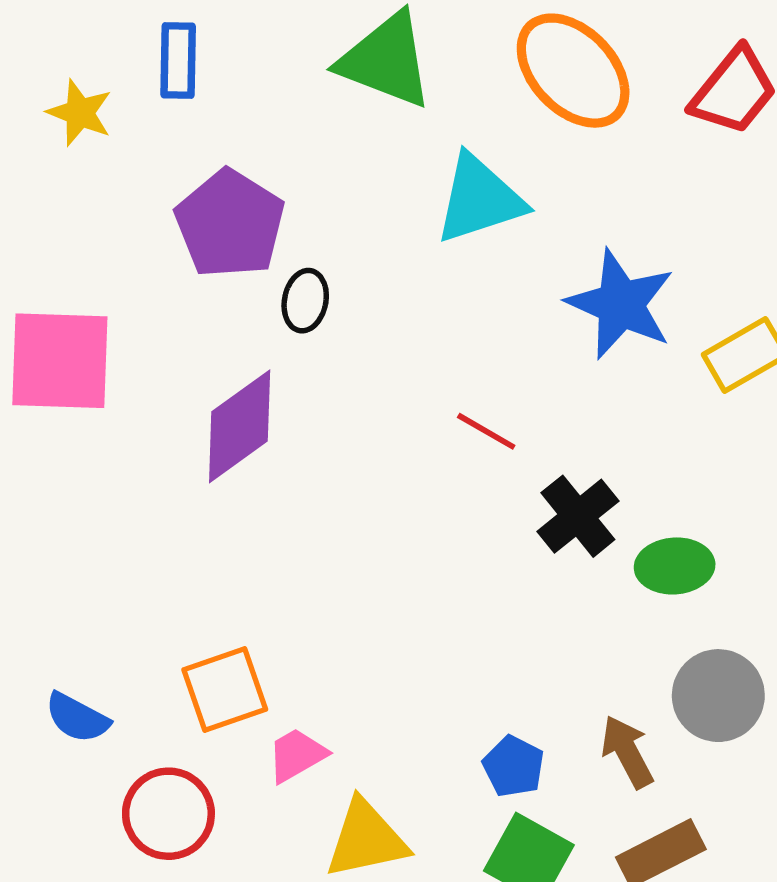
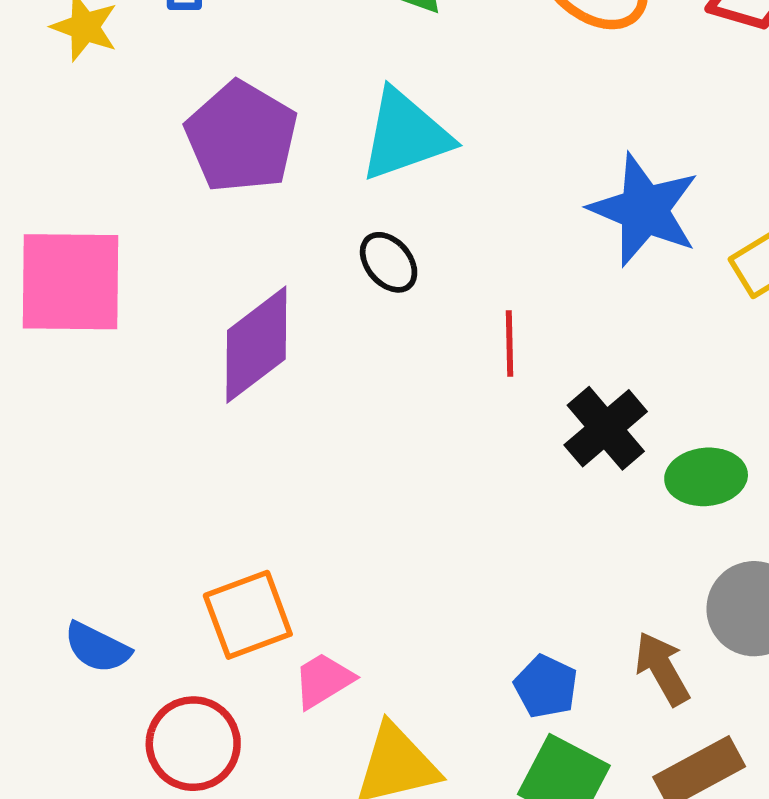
cyan triangle: (479, 199) -> (405, 135), moved
black ellipse: (305, 301) -> (389, 262), moved, turned -50
red line: (486, 431) -> (510, 344), turned 60

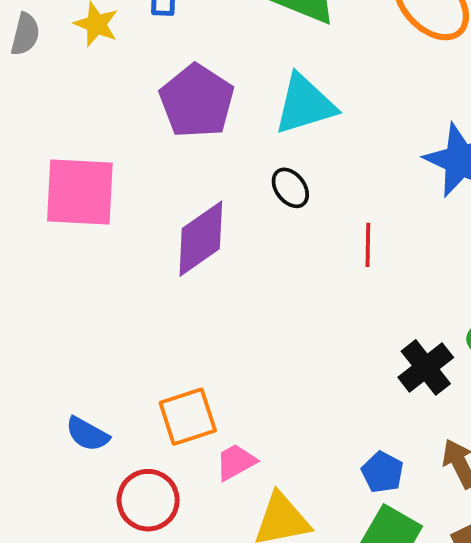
black cross: (606, 428) -> (426, 367), moved

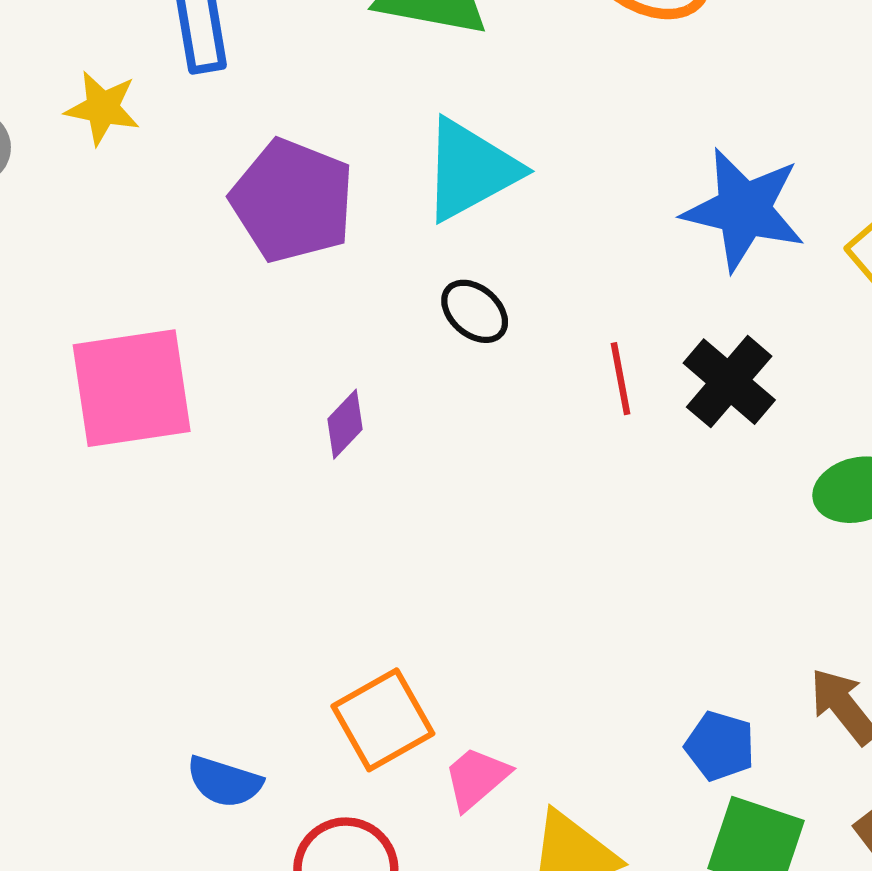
purple diamond: (201, 239) -> (345, 424), size x0.5
black cross: (426, 367) -> (729, 382), moved

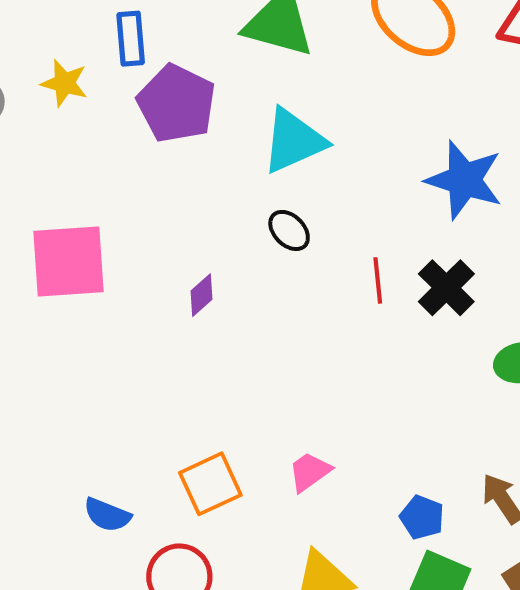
purple pentagon: (292, 201) -> (176, 104), moved
pink trapezoid: (476, 778) -> (310, 472), moved

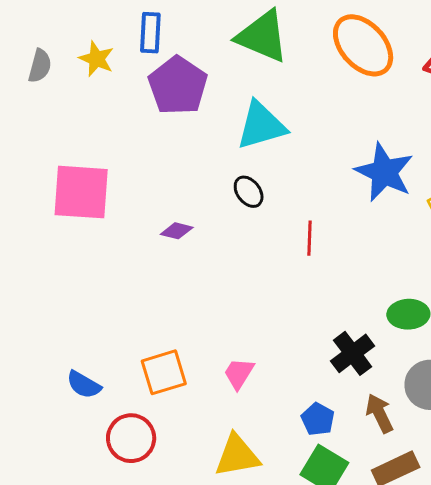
black cross: (446, 288) -> (353, 353), moved
purple diamond: (201, 295) -> (177, 231), turned 48
pink trapezoid: (310, 472) -> (239, 374), turned -30

